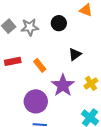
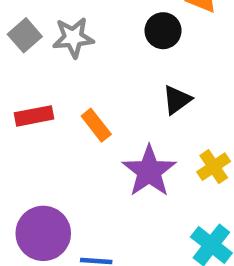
black circle: (59, 23) -> (163, 31), moved
purple circle: (36, 101) -> (43, 233), moved

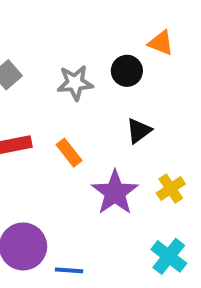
gray star: (73, 38) -> (75, 83), moved

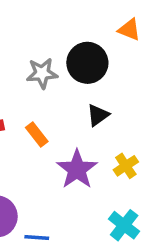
orange triangle: (161, 43) -> (129, 30), moved
black circle: (127, 71) -> (87, 63), size x1.5

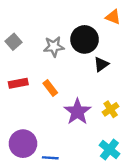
black triangle: (98, 115) -> (101, 64), moved

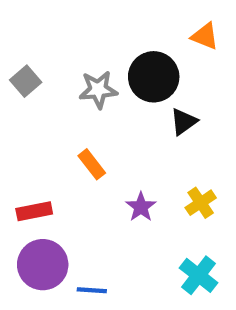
red rectangle: (18, 83) -> (34, 211), moved
purple star: (77, 112) -> (141, 207), size x0.6

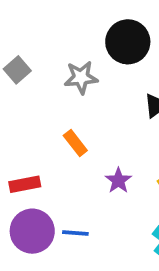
black circle: (154, 77) -> (128, 42), moved
blue line: (92, 290) -> (75, 233), moved

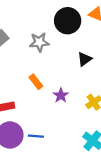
purple star: (118, 181) -> (61, 95), moved

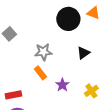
gray star: (39, 42) -> (43, 52), moved

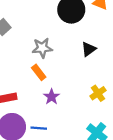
purple star: (62, 85) -> (52, 97), moved

